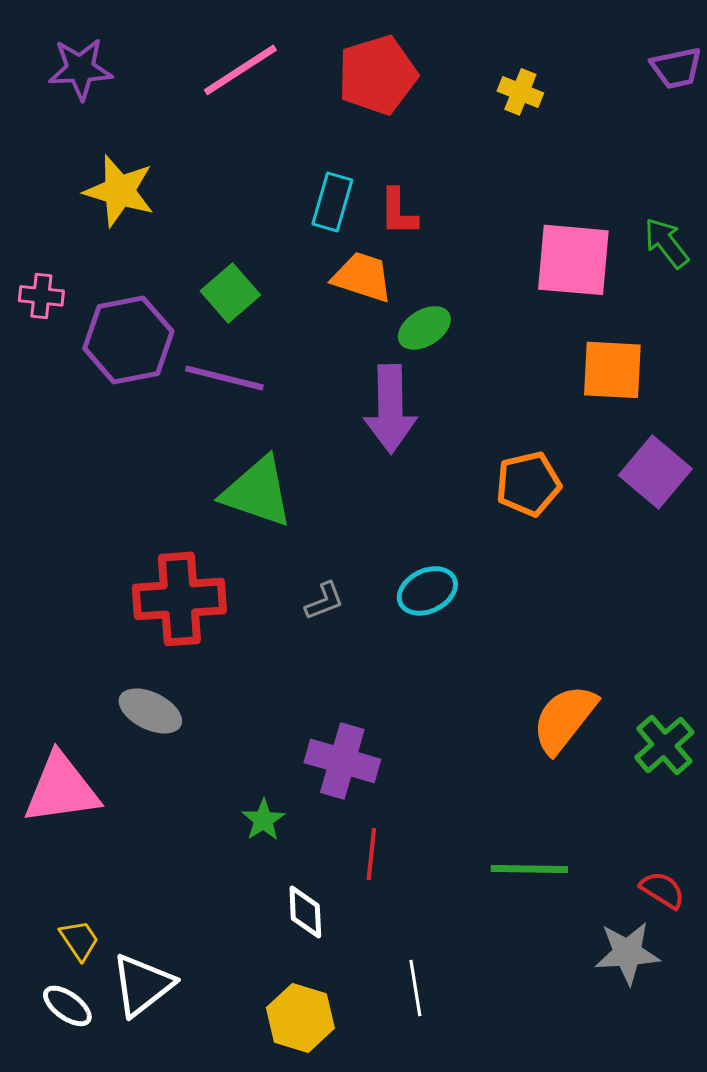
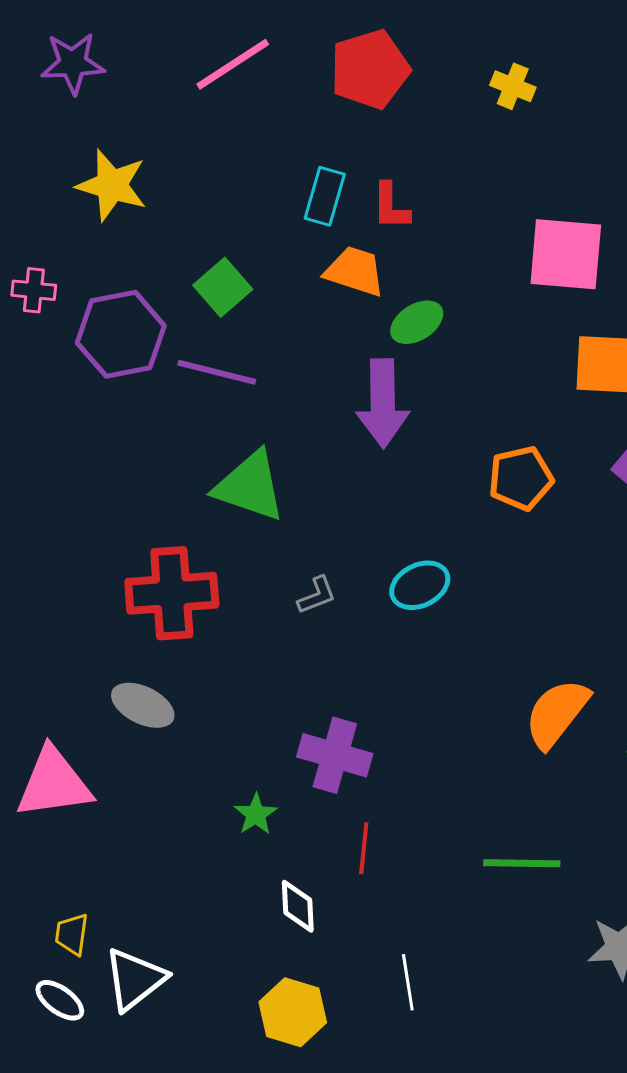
yellow trapezoid: (79, 940) -> (72, 934), turned -138

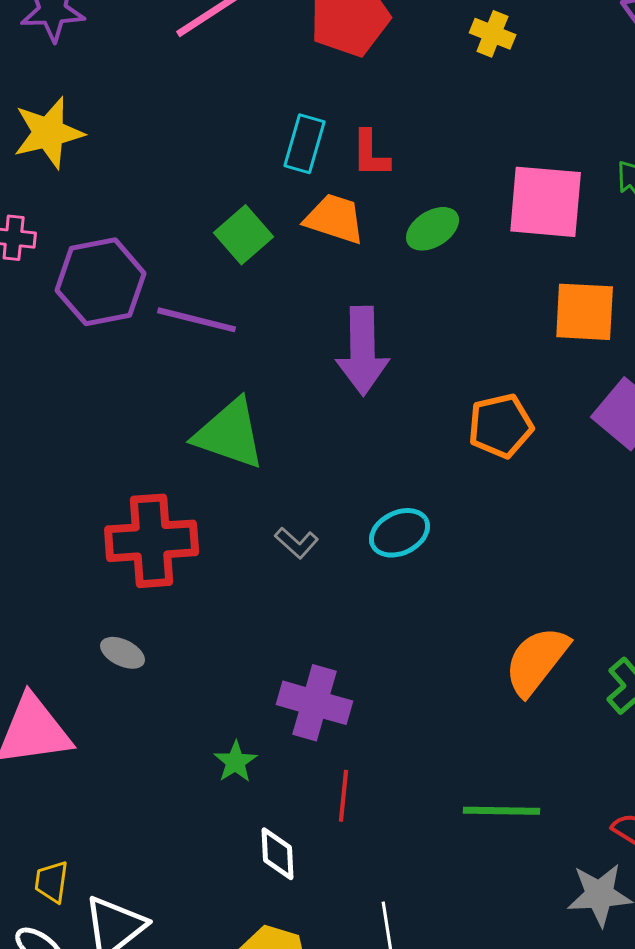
yellow star: (112, 185) -> (49, 133), moved, turned -30
green square: (223, 287) -> (244, 235), moved
green ellipse: (417, 322) -> (433, 229), moved
gray L-shape: (317, 595) -> (297, 543), turned 63
gray ellipse: (143, 705) -> (123, 653), size x0.7

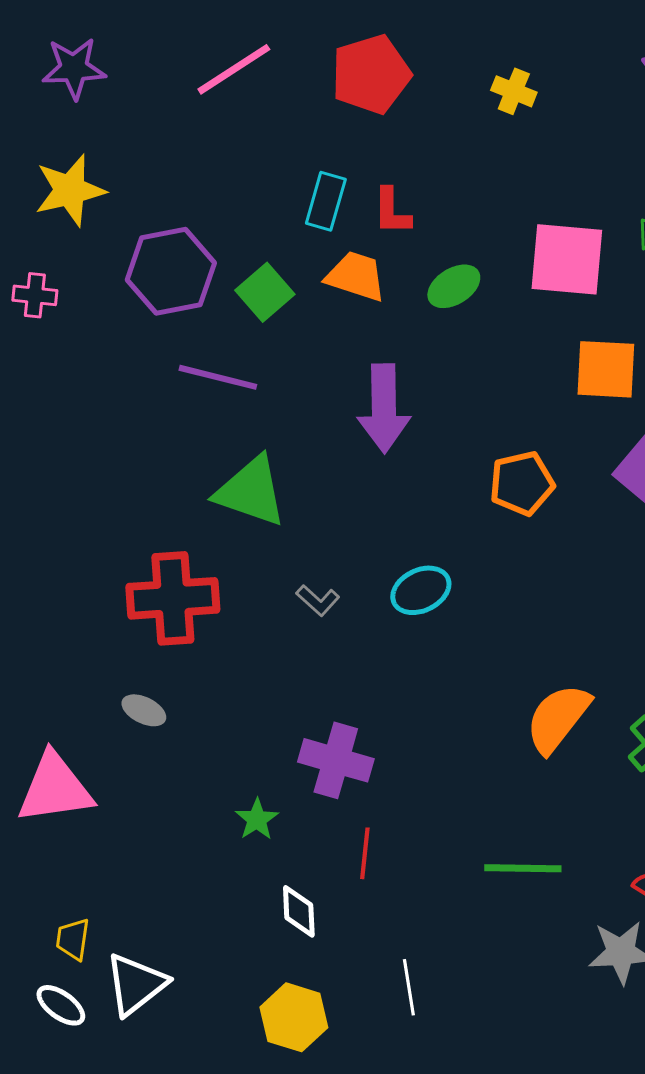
purple hexagon: (101, 282) -> (171, 271), moved

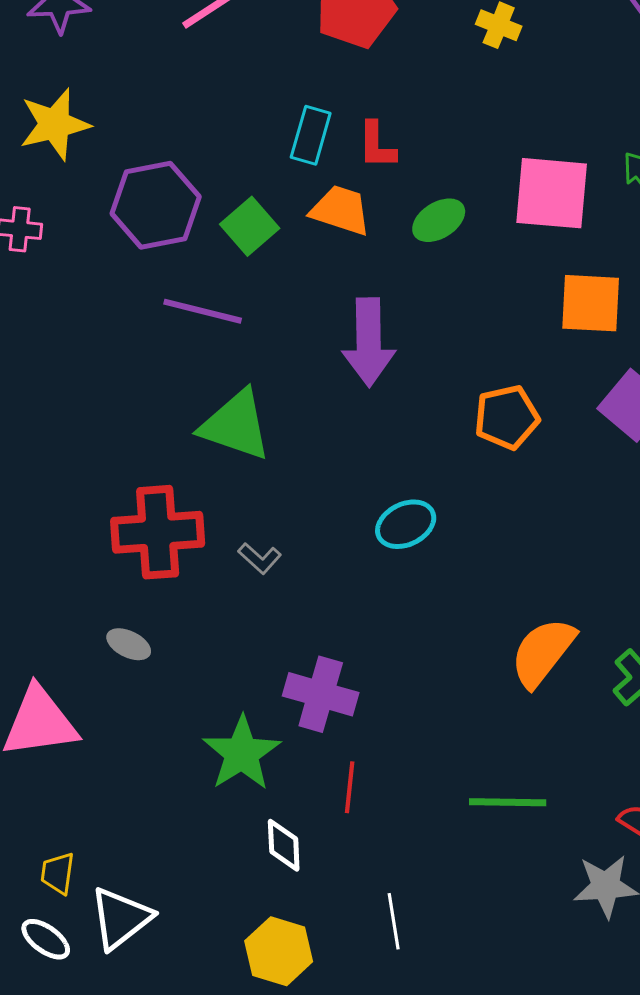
gray L-shape: (318, 600) -> (260, 558), moved
green star: (257, 819) -> (242, 753), size x1.8

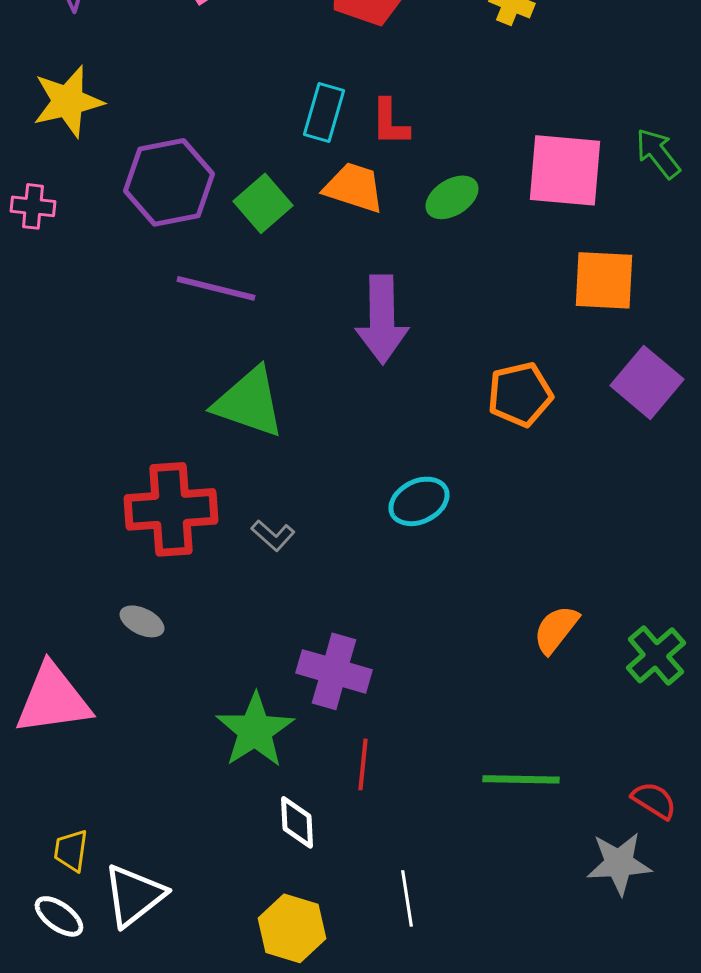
orange semicircle: (543, 652) -> (556, 629), size x0.7

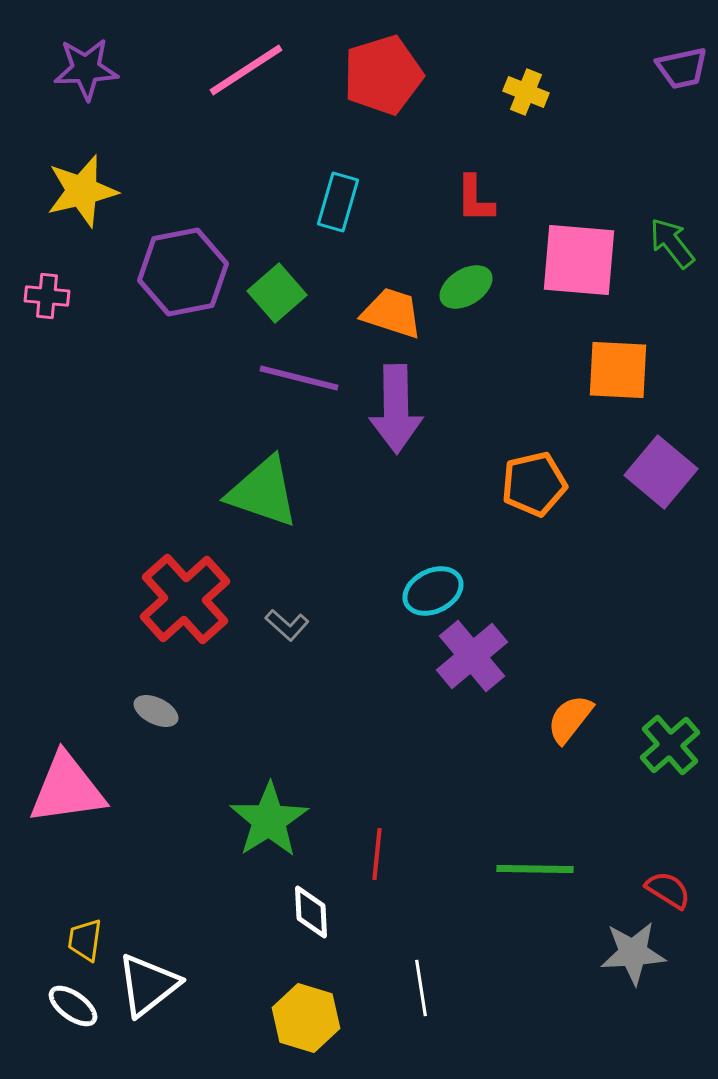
red L-shape: (390, 122) -> (475, 199), moved
orange trapezoid: (354, 187) -> (392, 313), moved
purple line: (216, 288) -> (299, 378), moved
red cross: (171, 509) -> (185, 599), turned -38
purple cross: (334, 671) -> (472, 656), moved, turned 34

